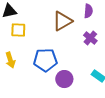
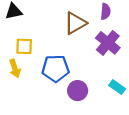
yellow square: (18, 30) -> (24, 46), moved
purple cross: (90, 38) -> (108, 43), size x1.5

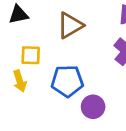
brown triangle: (75, 23) -> (70, 25), moved

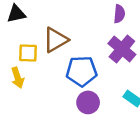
brown triangle: (70, 25) -> (55, 40), moved
blue pentagon: (67, 81) -> (82, 71), moved

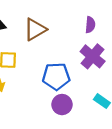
brown triangle: (55, 40) -> (35, 29), moved

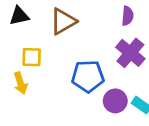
purple circle: (62, 105) -> (115, 101), moved

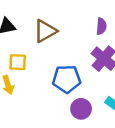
purple circle: (115, 101) -> (81, 109), moved

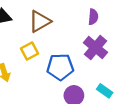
yellow square: (18, 62) -> (29, 51), moved, turned -30

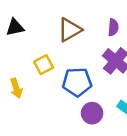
brown triangle: (40, 21) -> (70, 30), moved

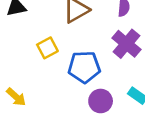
yellow arrow: (16, 88) -> (16, 97), moved, turned -30

